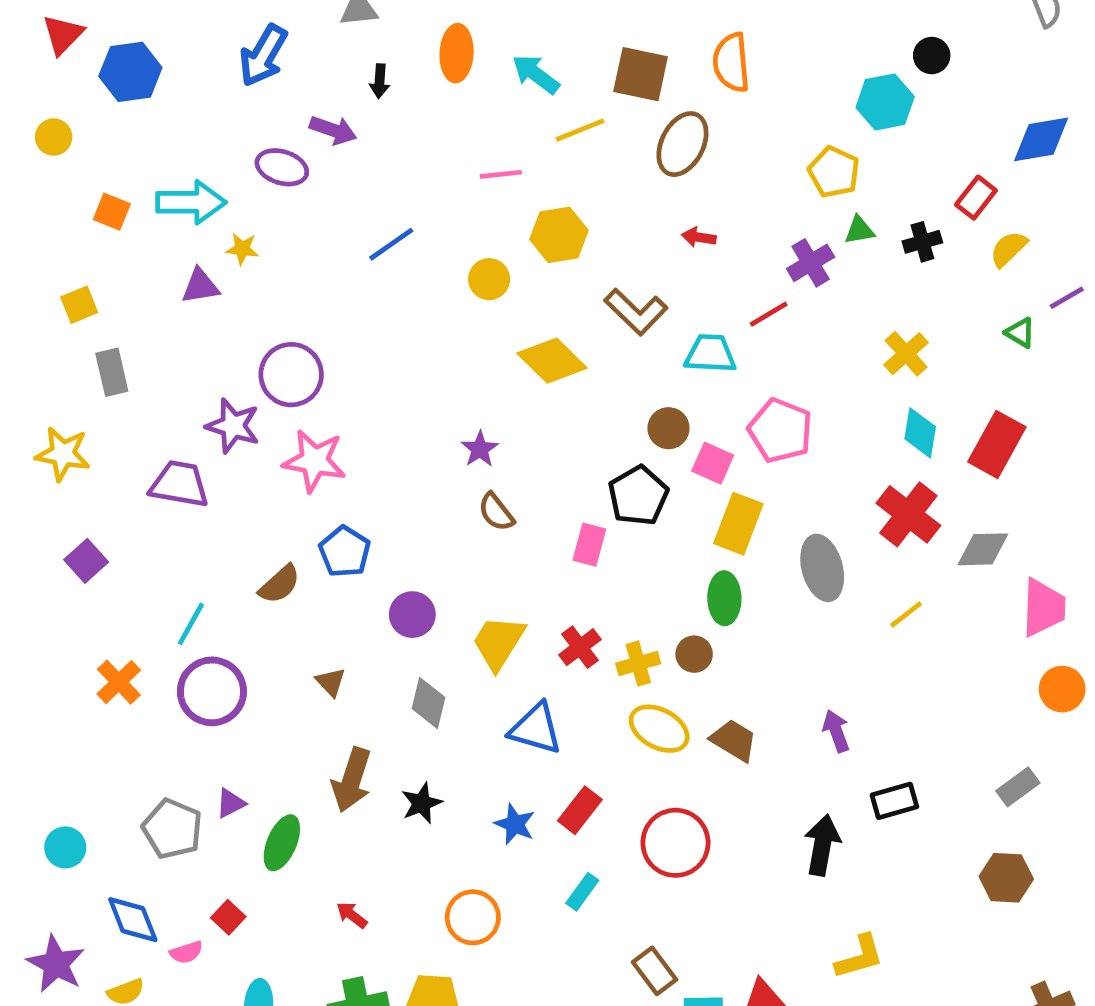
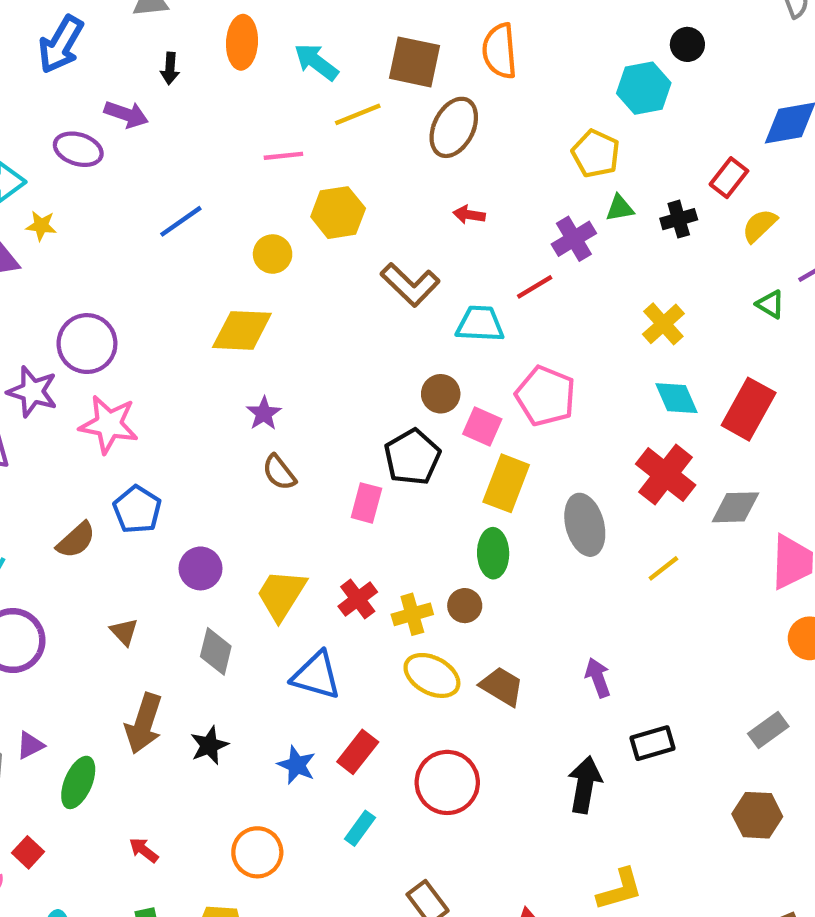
yellow diamond: (552, 361) -> (242, 330), moved, turned -42
cyan diamond: (920, 433) -> (677, 398), turned -33

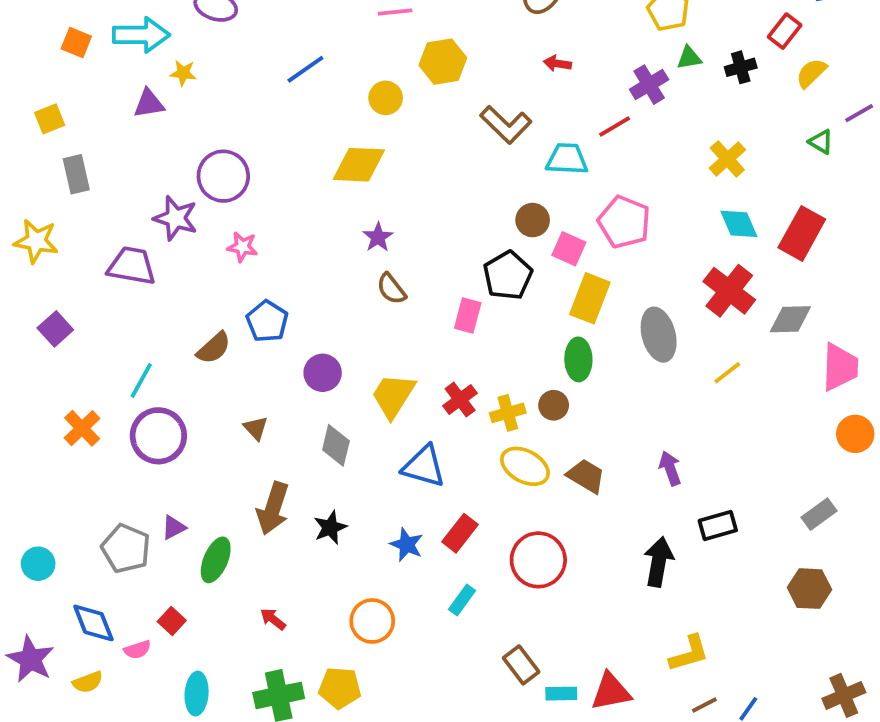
pink star: (109, 424) -> (242, 247), size x0.6

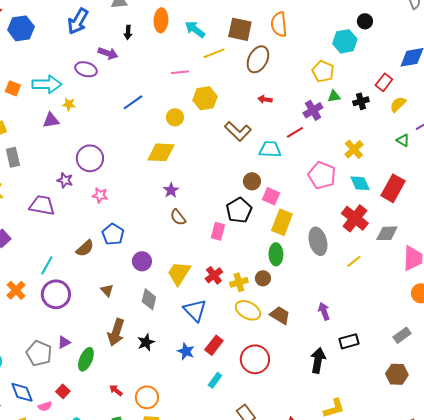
purple star: (176, 218) -> (65, 180), size x0.7
pink pentagon: (624, 222) -> (322, 175), moved
blue triangle: (424, 466) -> (195, 310), turned 30
orange circle: (372, 621) -> (147, 397), moved

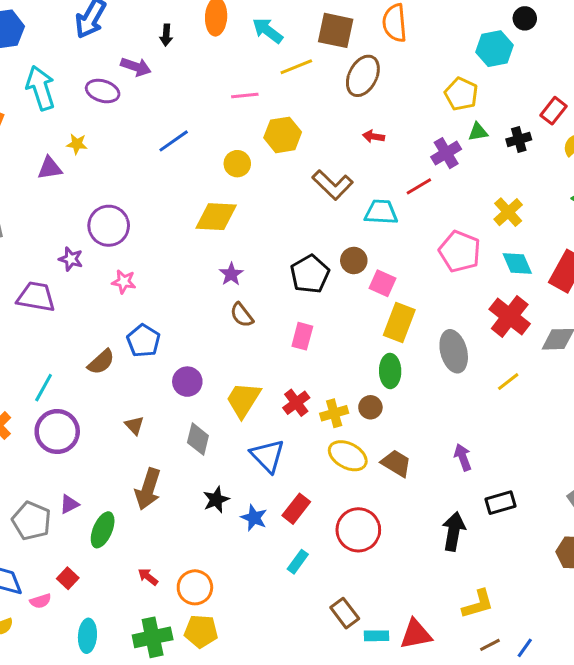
cyan arrow: (47, 84) -> (41, 88), moved, turned -108
black pentagon: (239, 210) -> (310, 274), moved
black star: (146, 342) -> (216, 500), moved

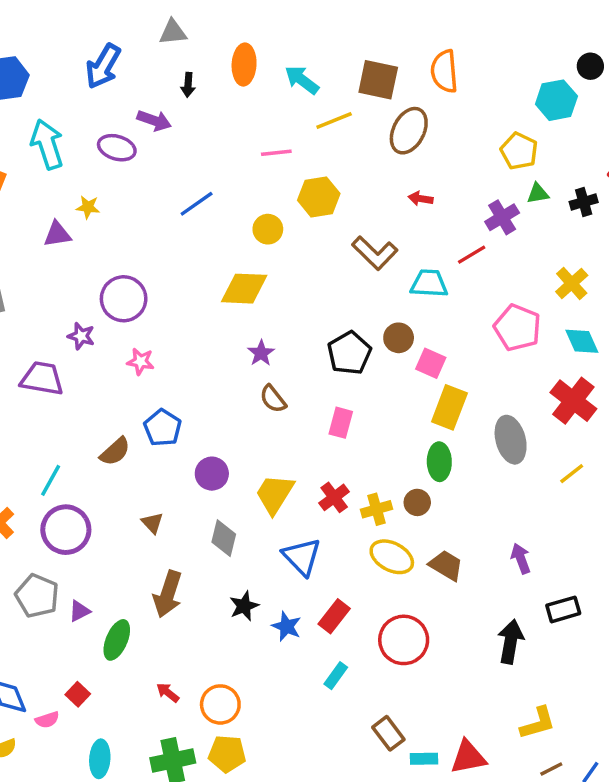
gray pentagon: (31, 521) -> (37, 596), moved

